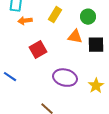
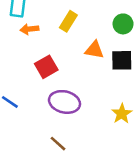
green circle: (88, 17) -> (123, 24), moved
purple ellipse: (65, 78) -> (65, 102), moved

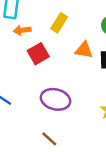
red square: (46, 67) -> (38, 54), moved

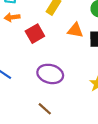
orange arrow: (22, 30) -> (12, 17), moved

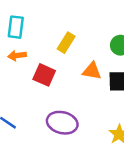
red square: (35, 34) -> (44, 75), turned -36

